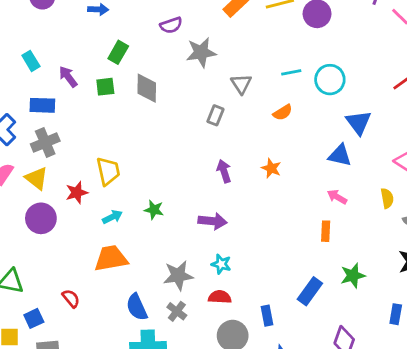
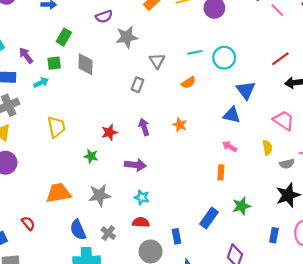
red star: (77, 193) -> (109, 132), moved
cyan arrow: (112, 217) -> (41, 83), moved
gray star: (178, 276) -> (100, 195), moved

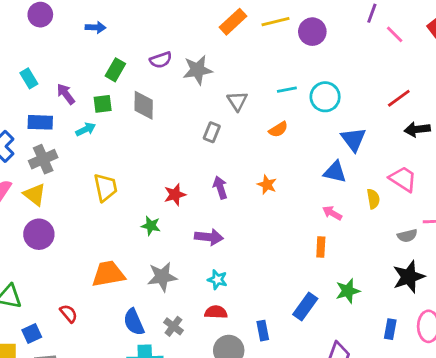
purple semicircle: (104, 17) -> (161, 60), moved
yellow semicircle: (267, 148) -> (373, 199), moved

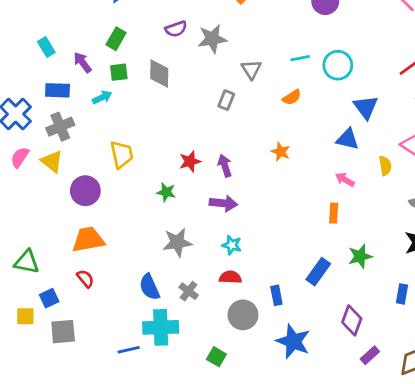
green rectangle: (115, 70) -> (116, 39), moved
purple arrow: (220, 187) -> (225, 166), moved
purple circle: (39, 234) -> (85, 191), moved
orange trapezoid: (108, 274) -> (88, 240), moved

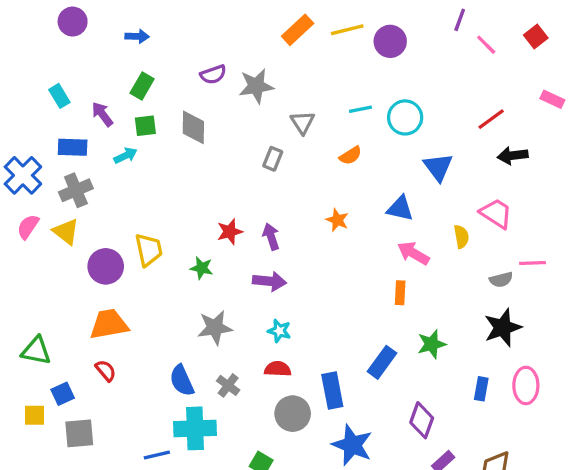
blue triangle: (348, 139) -> (400, 208), moved
yellow trapezoid: (122, 154) -> (149, 250), moved
pink arrow: (345, 180) -> (413, 253), size x1.4
blue rectangle: (276, 295) -> (332, 390), size x1.5

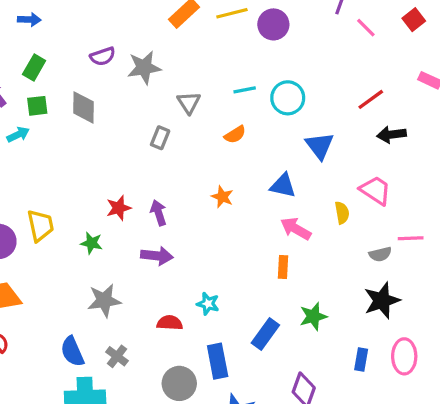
cyan star: (279, 331) -> (208, 304), moved
red semicircle: (278, 369) -> (170, 323), moved

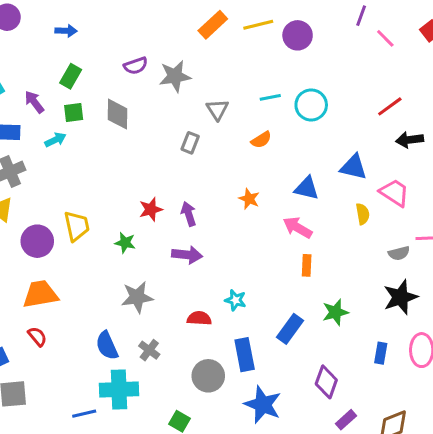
blue triangle: (320, 146) -> (354, 167), moved, turned -40
pink arrow: (296, 229) -> (298, 228), moved

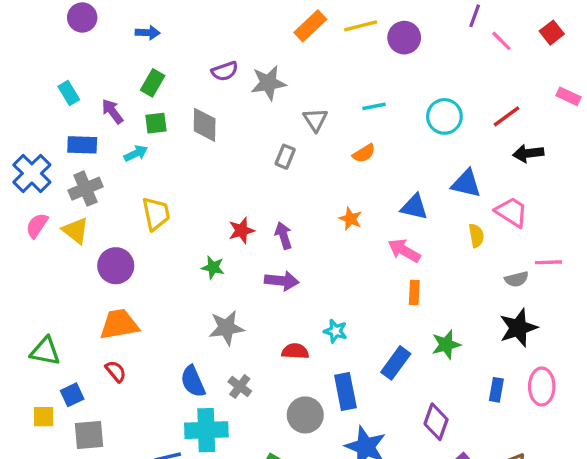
cyan circle: (311, 105) -> (444, 116), moved
yellow trapezoid: (77, 226) -> (156, 214), moved

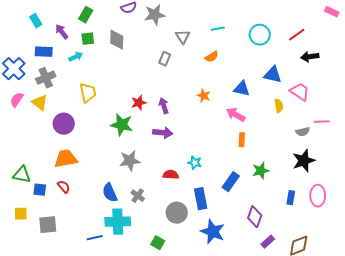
pink rectangle: (569, 96) -> (332, 12), moved
green star: (213, 267) -> (122, 125), size x1.6
blue square: (72, 395) -> (40, 190), moved, turned 32

